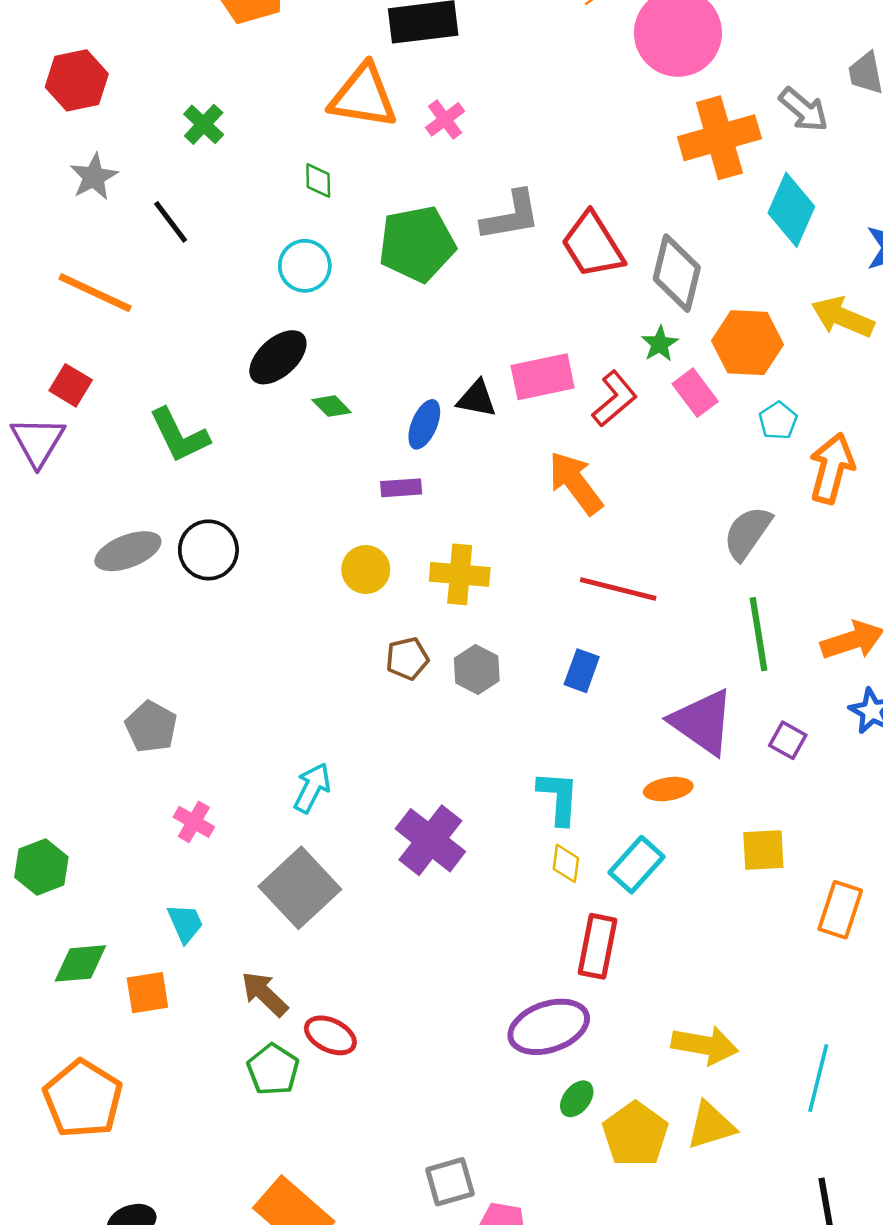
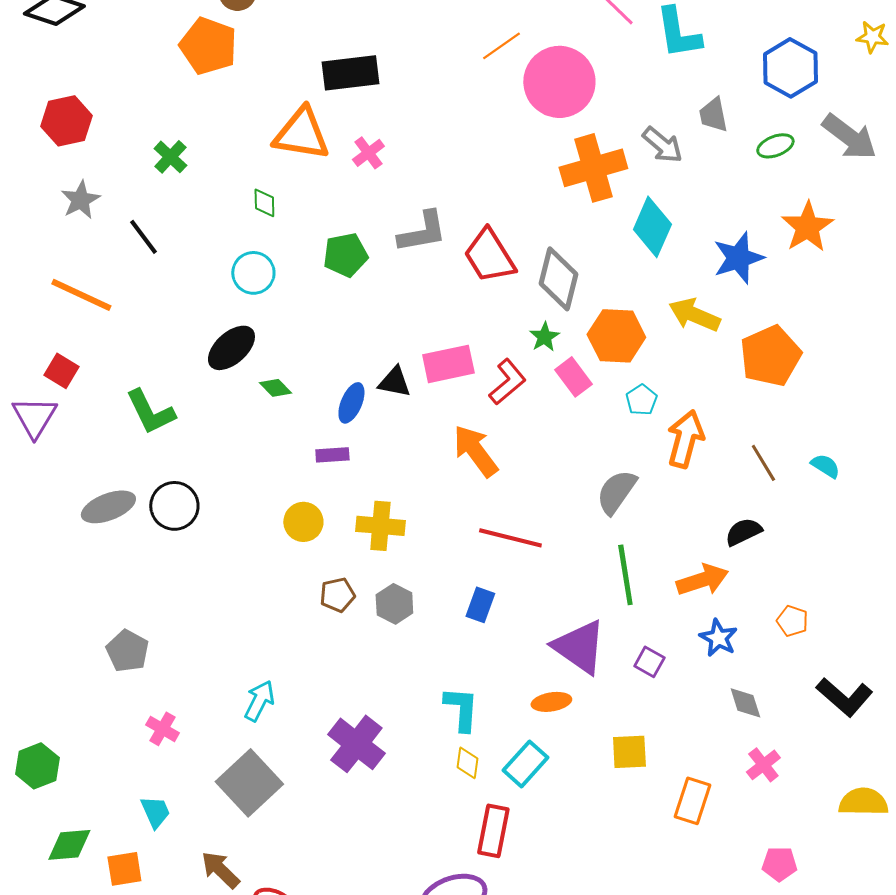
green pentagon: (417, 244) -> (345, 255), size x0.7

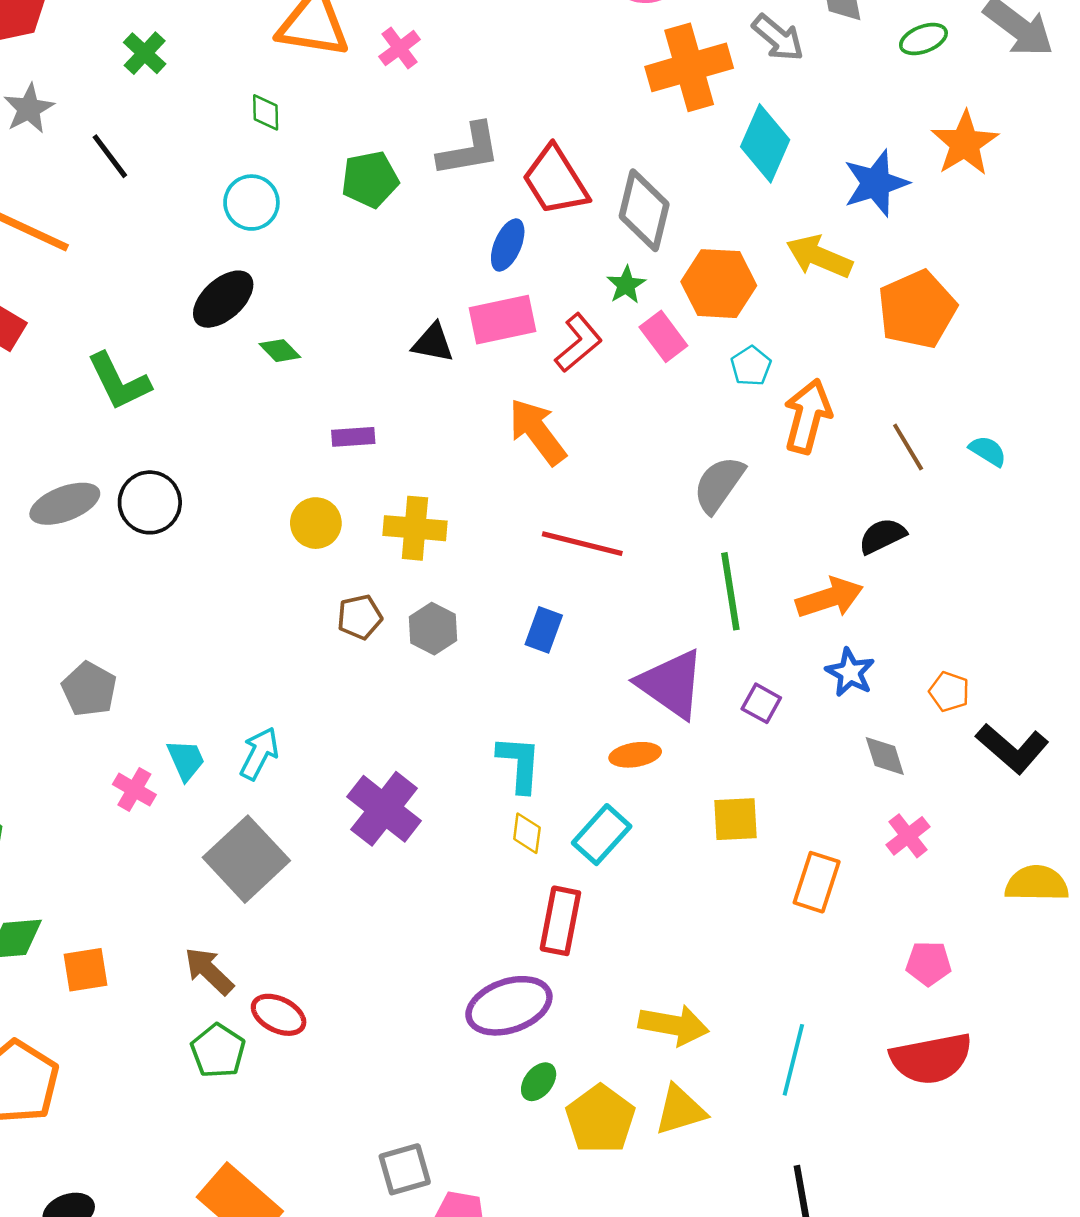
blue ellipse: (351, 403) -> (508, 245), moved
orange pentagon: (792, 621) -> (949, 692), moved
cyan trapezoid: (155, 812) -> (186, 760), moved

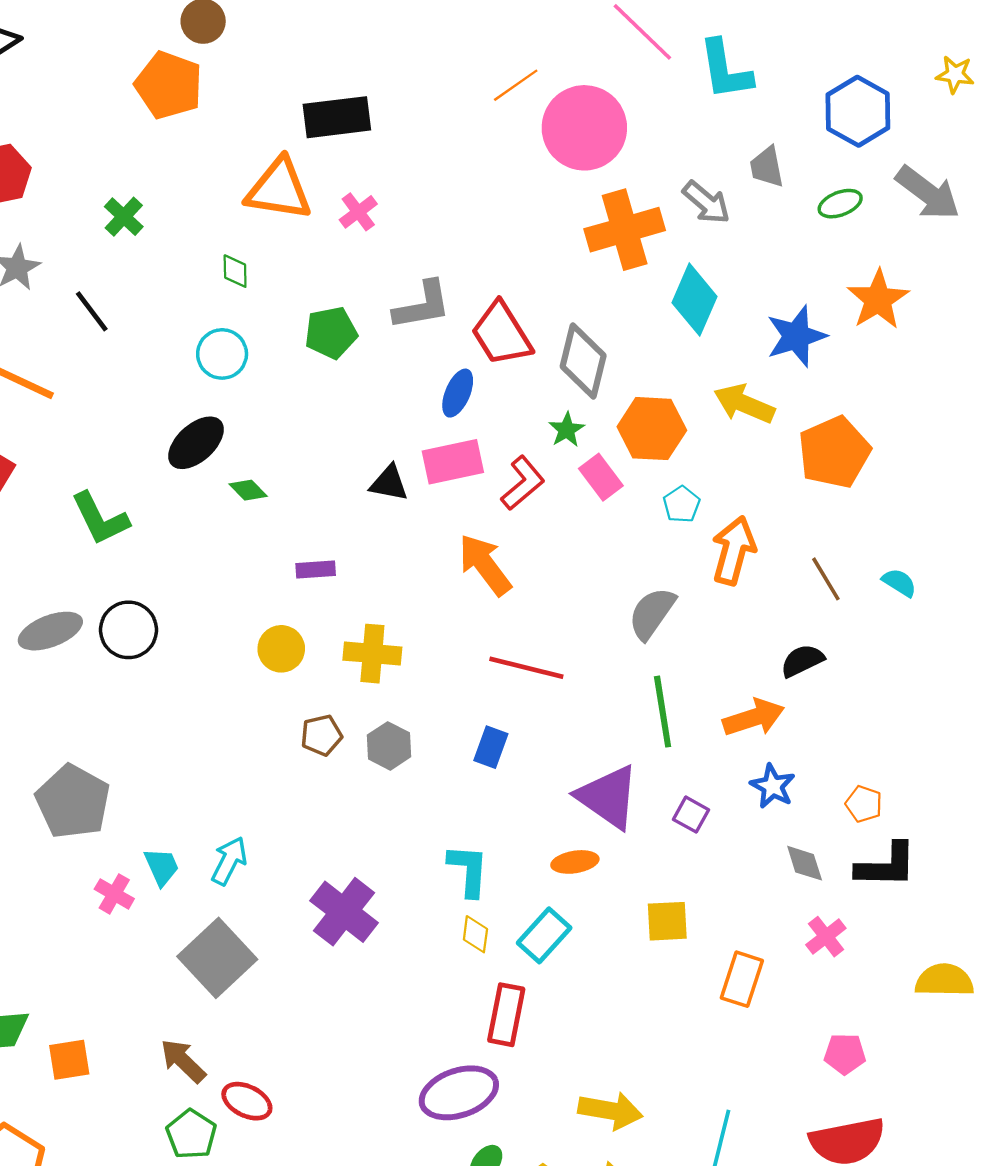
gray pentagon: (89, 689) -> (73, 802), size x1.5
black L-shape: (1012, 748) -> (886, 866), moved, turned -40

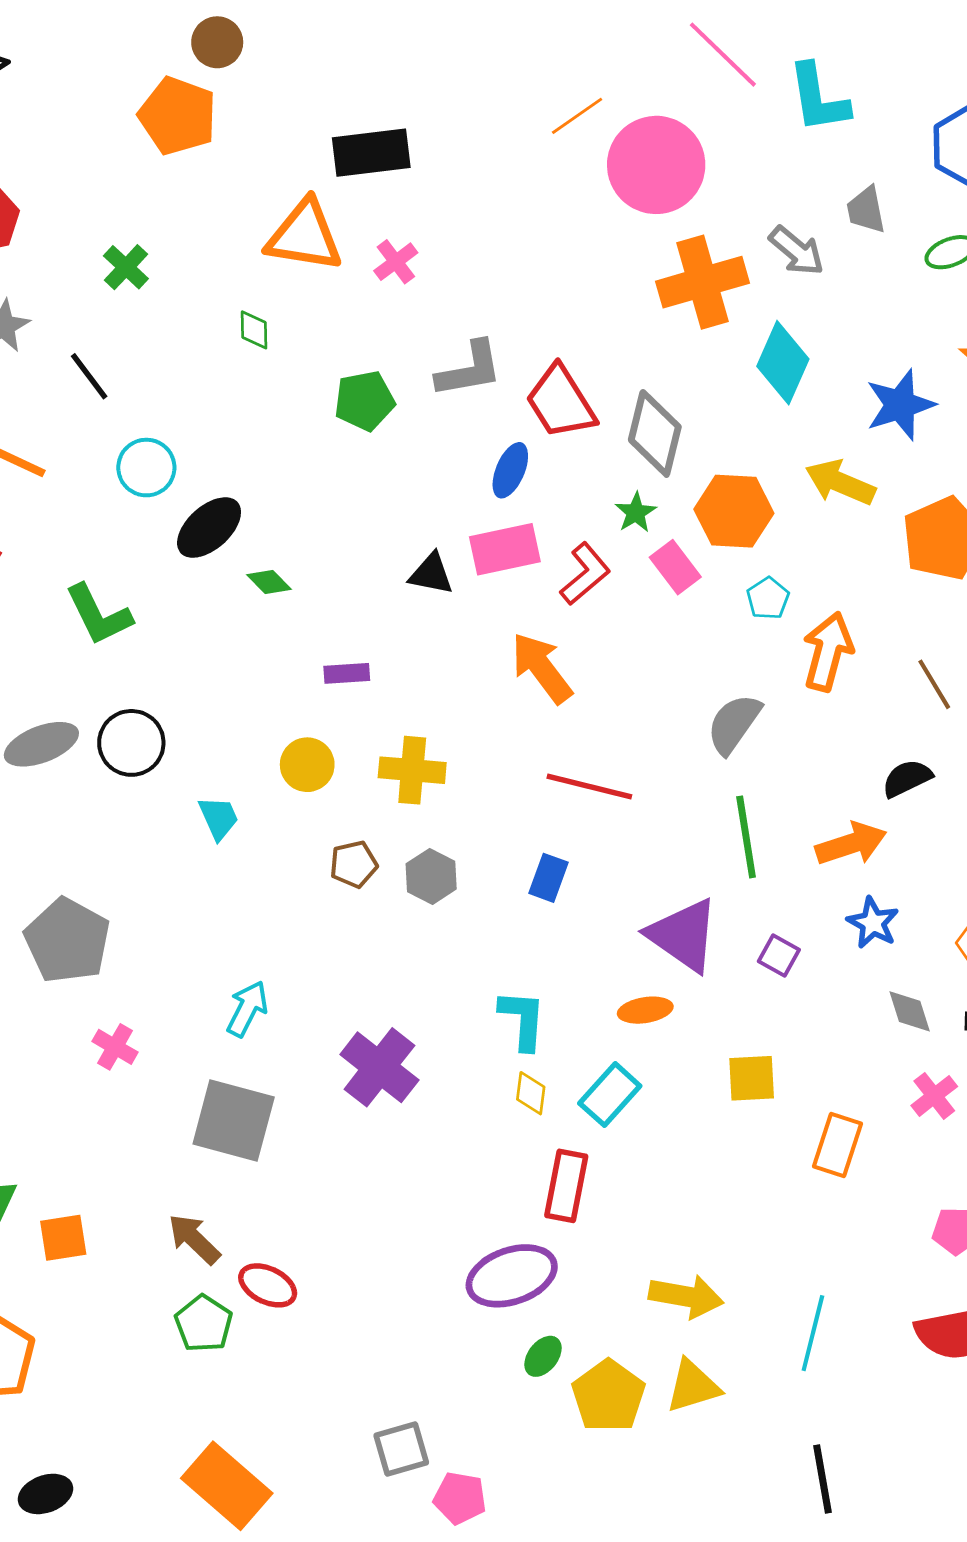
cyan circle: (222, 354) -> (146, 468), moved
cyan trapezoid: (162, 867) -> (219, 818), moved
gray square: (217, 958) -> (234, 1120), turned -32

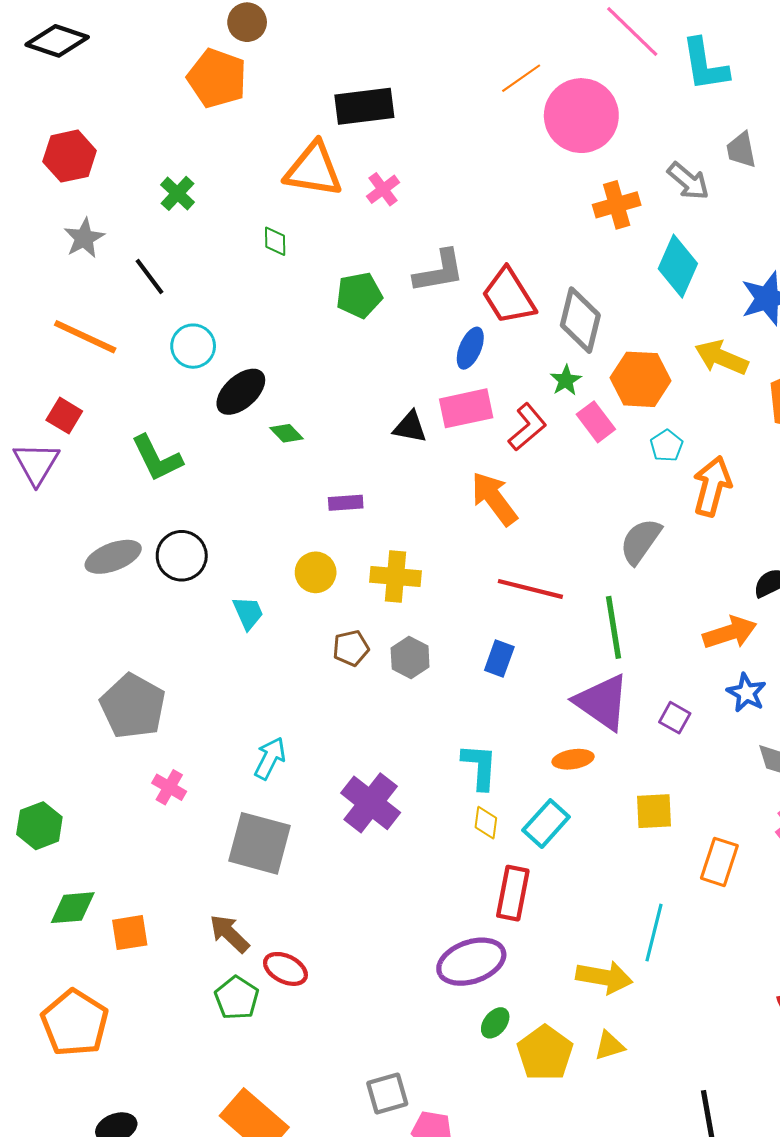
orange cross: (702, 282) -> (617, 205), size x0.7
green line: (746, 837) -> (614, 627), moved
cyan line: (813, 1333) -> (654, 933), moved
yellow triangle: (693, 1386) -> (609, 1046), size x0.7

